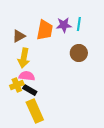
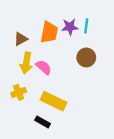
pink semicircle: (27, 76) -> (44, 67), moved, turned 35
black rectangle: (30, 90) -> (43, 122), moved
yellow rectangle: (35, 111) -> (54, 101), moved, turned -40

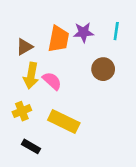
cyan line: (86, 26) -> (116, 31), moved
black rectangle: (43, 122) -> (31, 146), moved

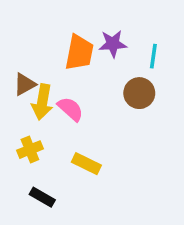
cyan line: (116, 31) -> (153, 56), moved
brown triangle: (24, 47) -> (25, 84), moved
yellow rectangle: (64, 122) -> (86, 164), size x0.7

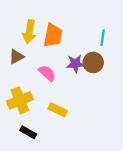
purple star: (113, 44) -> (75, 64), moved
yellow arrow: (42, 102) -> (29, 32), moved
yellow cross: (30, 150) -> (20, 100), size x1.5

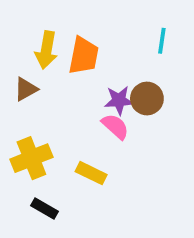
cyan line: (103, 38) -> (162, 41), moved
pink semicircle: (47, 73) -> (115, 126), moved

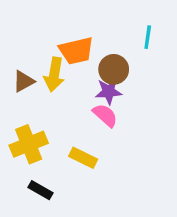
yellow arrow: (46, 50) -> (54, 74), moved
orange trapezoid: (84, 56) -> (76, 51), turned 66
brown circle: (147, 99) -> (114, 69), moved

